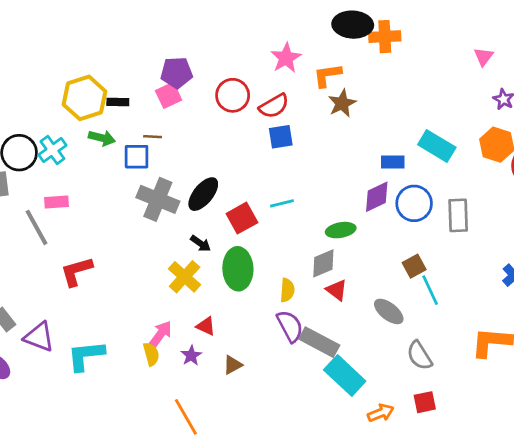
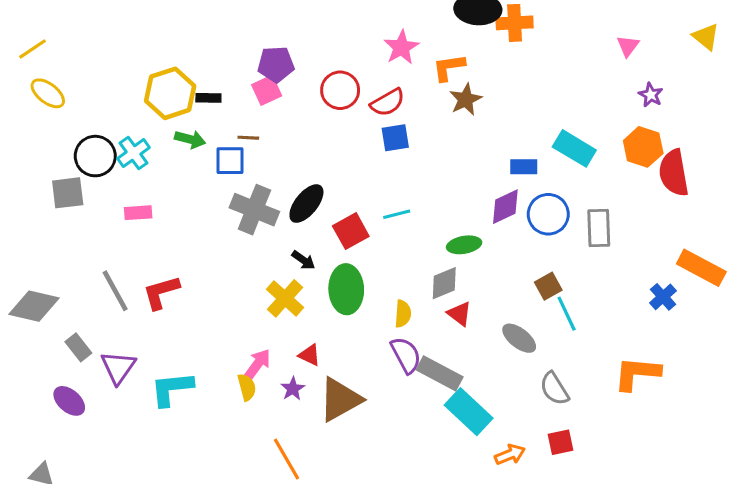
gray line: (36, 227) -> (115, 291), moved
purple triangle: (39, 337) -> (118, 367), turned 44
brown triangle: (233, 365) -> (340, 399), size x2.0

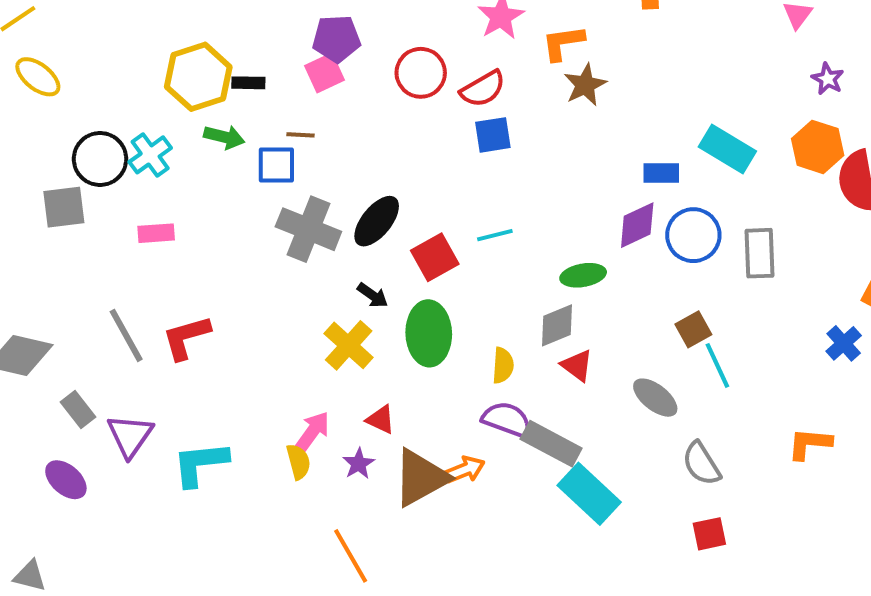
purple semicircle: (406, 355) -> (507, 420), turned -42
orange L-shape: (637, 373) -> (810, 444), size x0.7
orange arrow: (510, 455) -> (465, 470), moved

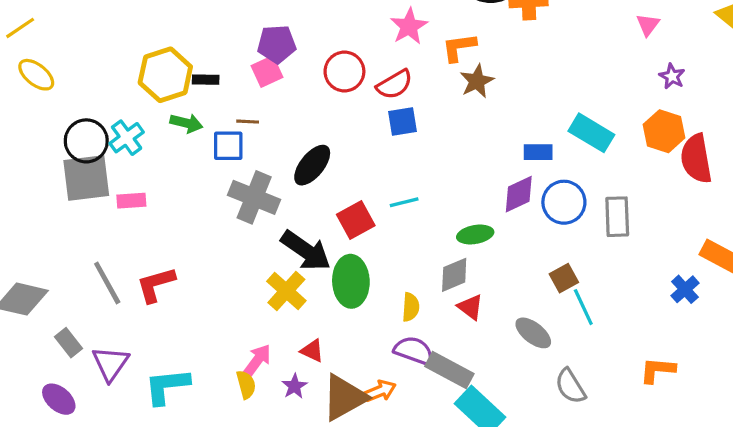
gray square: (64, 207) -> (86, 178), moved, size x1.4
black ellipse: (377, 221) -> (312, 165), moved
black arrow: (373, 295) -> (306, 251), size x2.0

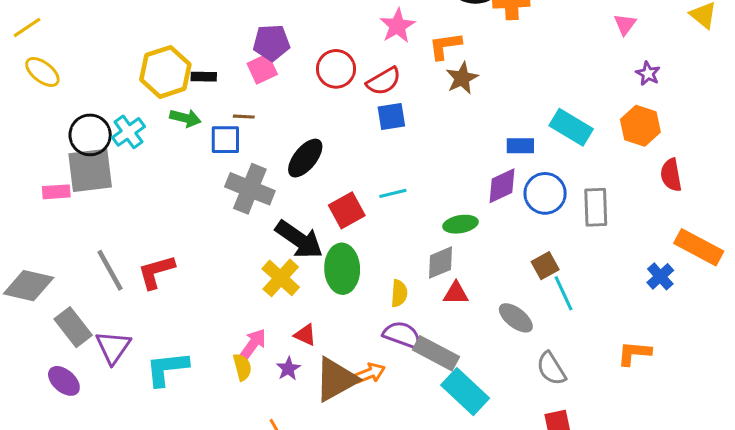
red semicircle: (696, 159) -> (671, 175), moved, size x0.7
pink rectangle: (131, 201) -> (56, 192), moved
red triangle: (470, 307) -> (456, 293), turned -36
gray rectangle: (68, 343) -> (73, 327), size x1.4

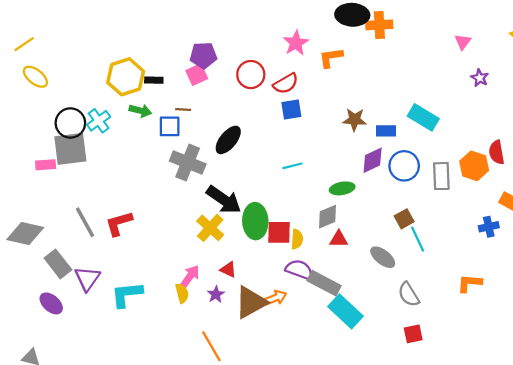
brown star: (462, 78) -> (355, 120), moved, turned 30
orange hexagon: (640, 126) -> (474, 166), moved
red square: (347, 210) -> (279, 232), moved, turned 30
blue cross: (660, 276) -> (489, 227), turned 30

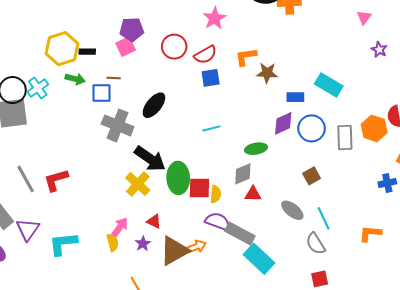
orange L-shape: (331, 58) -> (246, 57), moved
brown star: (355, 120) -> (267, 73), moved
cyan line: (418, 239) -> (324, 218), moved

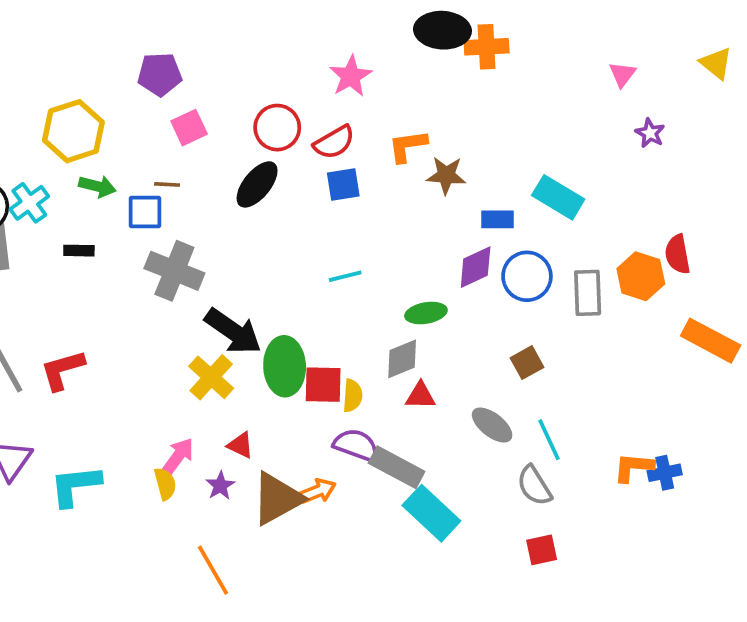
purple pentagon: (132, 29) -> (160, 74), moved
black rectangle: (87, 52) -> (79, 251), moved
black ellipse: (154, 105) -> (257, 184), moved
blue cross: (387, 183) -> (665, 473), moved

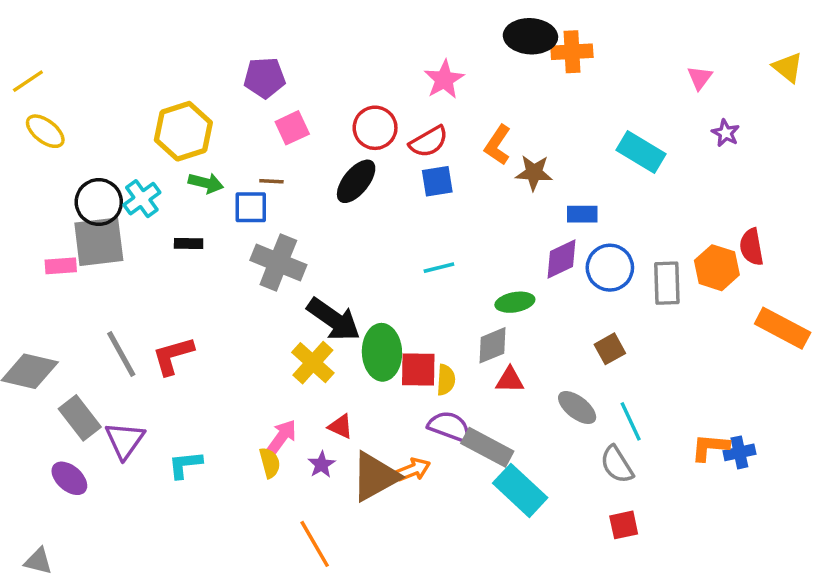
orange L-shape: (408, 146) -> (498, 145), turned -48
cyan rectangle: (558, 197) -> (641, 152), moved
cyan L-shape: (75, 486) -> (185, 465), size x0.7

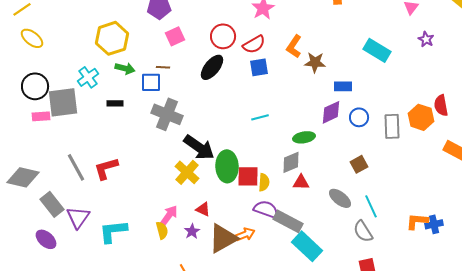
black circle: (99, 202) -> (35, 86), moved
blue circle: (610, 268) -> (359, 117), size x0.7
cyan L-shape: (185, 465) -> (113, 231), size x1.4

